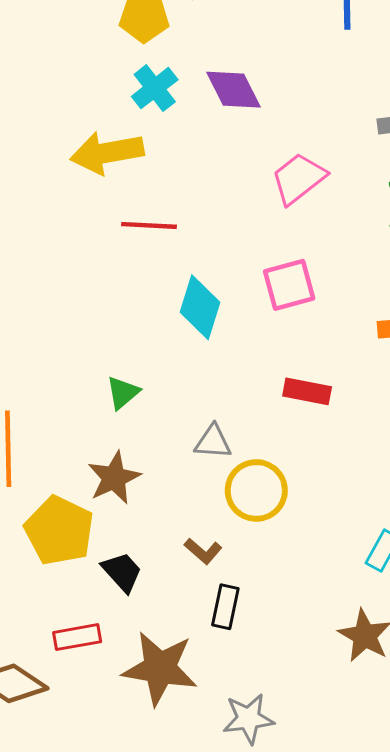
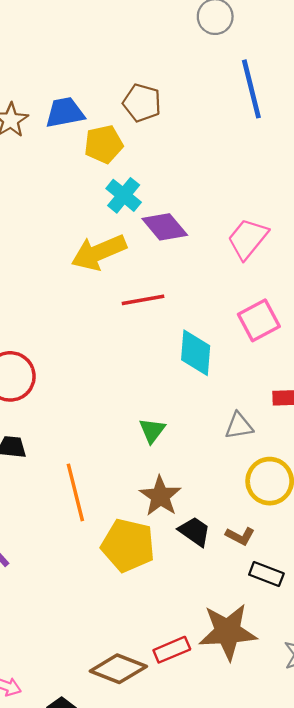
purple diamond: (234, 90) -> (165, 227), moved
gray triangle: (213, 442) -> (239, 426), moved
black trapezoid: (122, 572) -> (195, 531), moved
black rectangle: (225, 607) -> (266, 574), turned -68
red rectangle: (77, 637) -> (172, 650), moved

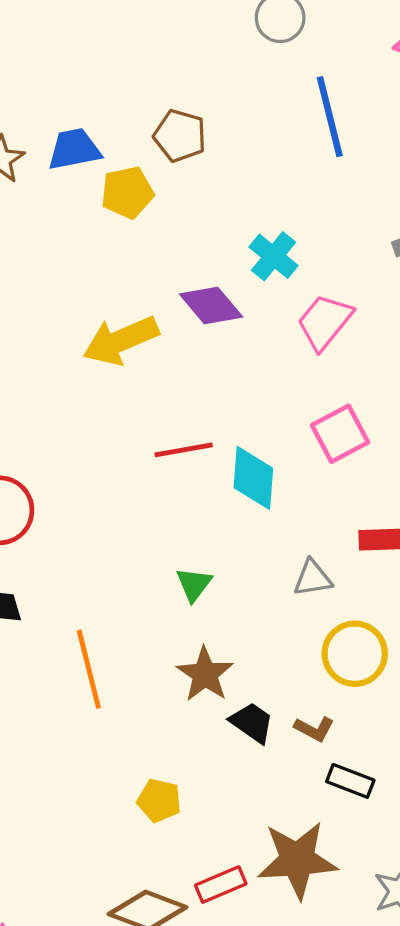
cyan cross: (124, 195) -> (274, 256), moved
red line: (143, 300) -> (184, 450), moved
yellow pentagon: (128, 545) -> (159, 800), moved, size x0.6

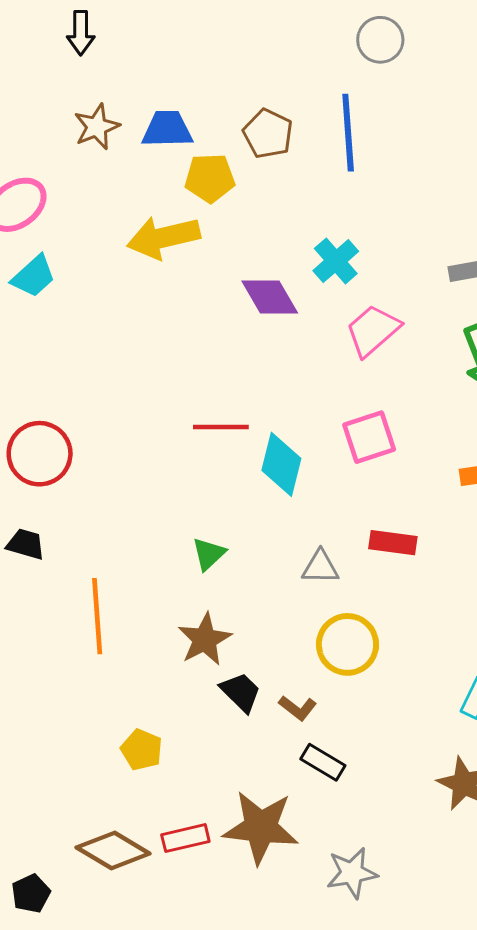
blue line: (330, 117) -> (348, 133), moved
yellow arrow: (121, 340) -> (163, 237), moved

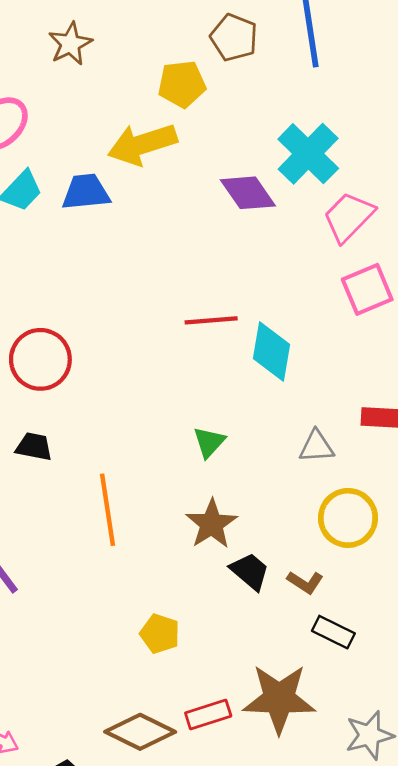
blue trapezoid: (167, 129) -> (86, 192), moved
cyan cross: (336, 261) -> (308, 154), size x1.4
pink square: (369, 437) -> (367, 289), moved

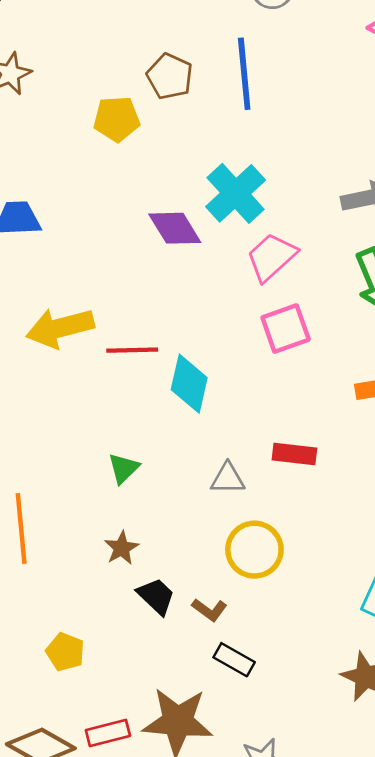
yellow arrow: (142, 144) -> (60, 328), moved
brown star: (212, 524) -> (122, 548), size x0.7

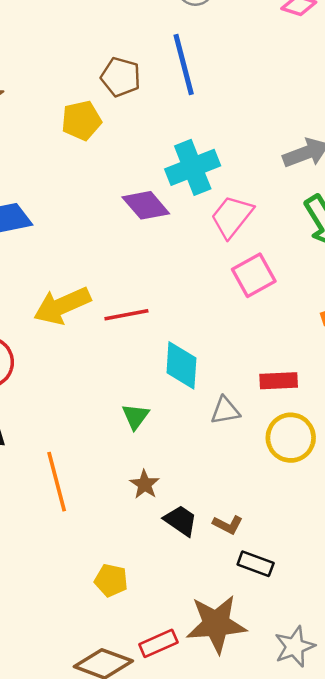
cyan cross: (236, 193) -> (193, 167), turned 30
cyan diamond: (189, 384) -> (181, 365), moved
yellow circle: (254, 550) -> (291, 438), moved

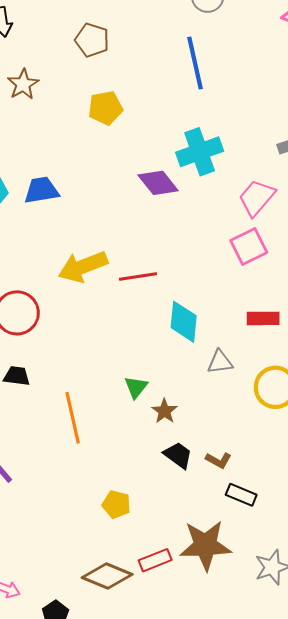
brown pentagon: (121, 77) -> (92, 40), moved
pink trapezoid: (232, 217) -> (257, 198), moved
red rectangle: (279, 381) -> (263, 318), moved
green triangle: (135, 416) -> (136, 387), moved
brown star: (145, 484) -> (164, 411), moved

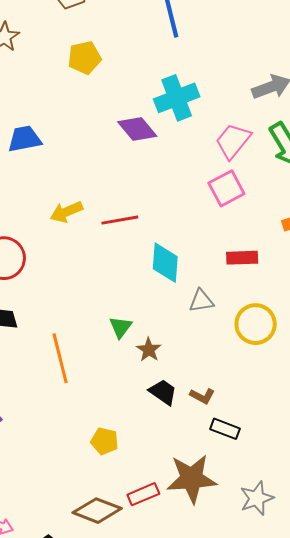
yellow arrow: (83, 267) -> (66, 212), size x0.7

